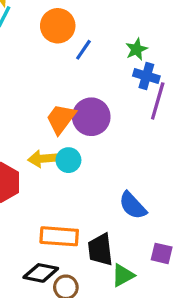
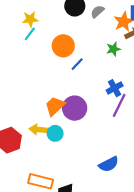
green star: (136, 49) -> (113, 49), moved
blue cross: (146, 76) -> (115, 88), turned 35
blue semicircle: (133, 206) -> (109, 164), moved, turned -84

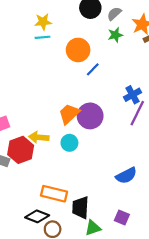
cyan line: (30, 34) -> (43, 37), turned 48
green star: (113, 49) -> (115, 35), moved
yellow arrow: (39, 130) -> (39, 137), moved

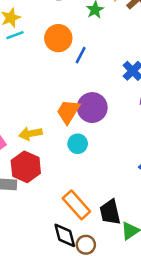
yellow arrow: (39, 137) -> (31, 134), moved
orange rectangle: (54, 194) -> (76, 205), turned 50
black diamond: (37, 216) -> (65, 235), turned 70

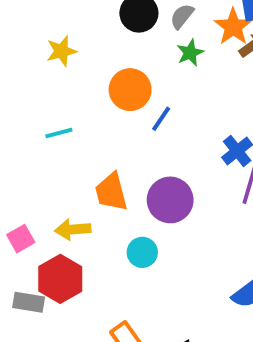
cyan line: (15, 35) -> (59, 133), moved
orange trapezoid: (68, 112) -> (111, 192), moved, turned -52

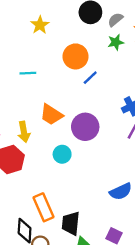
yellow star: (61, 51) -> (40, 25), turned -30
orange trapezoid: (111, 192) -> (51, 115), turned -55
yellow arrow: (73, 229) -> (24, 132), turned -108

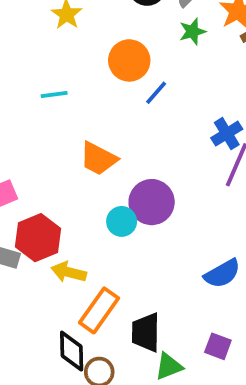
purple circle: (85, 127) -> (152, 202), moved
yellow arrow: (24, 132) -> (69, 272), moved, turned 120
orange rectangle: (43, 207) -> (99, 310), turned 64

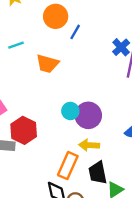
orange trapezoid: (98, 159) -> (47, 64), moved
purple circle: (152, 202) -> (88, 115), moved
yellow arrow: (69, 272) -> (89, 145), moved

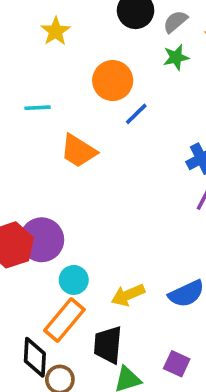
cyan circle: (70, 111) -> (74, 280), moved
purple circle: (88, 115) -> (42, 240), moved
yellow arrow: (89, 145) -> (128, 295), moved, turned -42

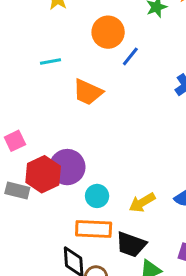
orange rectangle: (64, 320) -> (94, 229), turned 60
black trapezoid: (108, 345) -> (131, 245), turned -68

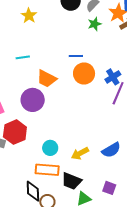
orange circle: (108, 32) -> (84, 73), moved
blue line: (130, 56) -> (76, 56), turned 48
purple circle: (67, 167) -> (33, 100), moved

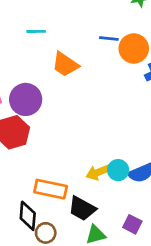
orange circle: (84, 73) -> (134, 48), moved
purple circle: (33, 100) -> (26, 99), moved
cyan circle: (50, 148) -> (118, 170), moved

